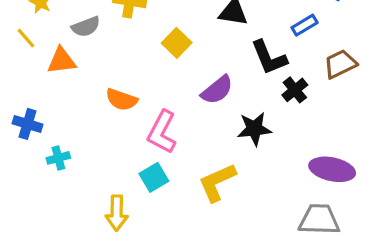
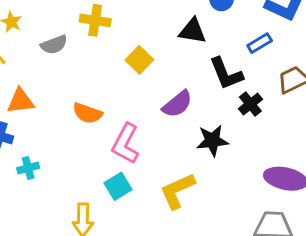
orange triangle: (62, 61) -> (21, 101), moved

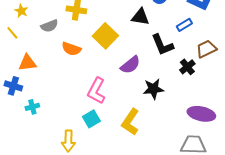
yellow square: (139, 60) -> (105, 36), size x1.4
black cross: (250, 104) -> (187, 67), moved
orange semicircle: (88, 113) -> (71, 49), moved
yellow L-shape: (177, 191) -> (130, 122), turned -32

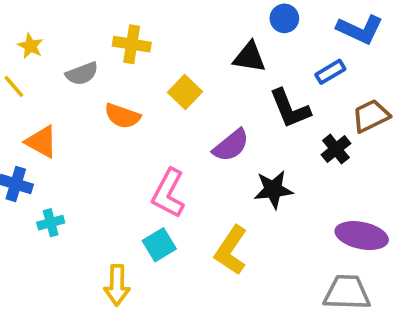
yellow square: (105, 36) -> (185, 92), size x0.7
orange triangle: (27, 63) -> (41, 142), turned 36

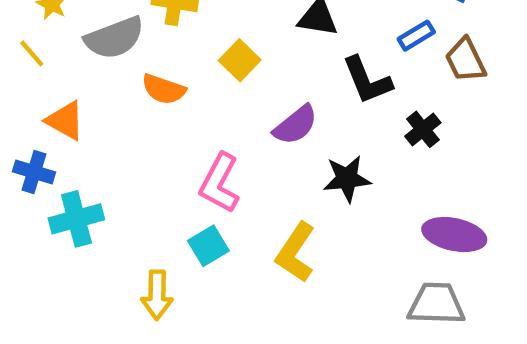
gray semicircle: (82, 74) -> (114, 38), size x1.5
brown trapezoid: (371, 116) -> (465, 60), moved, turned -90
cyan cross: (51, 223) -> (76, 219), size x1.6

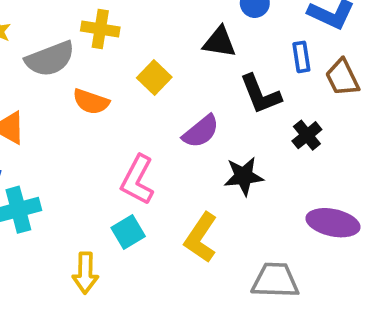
blue rectangle: (416, 36) -> (301, 57), turned -68
gray trapezoid: (436, 304) -> (275, 280), moved

